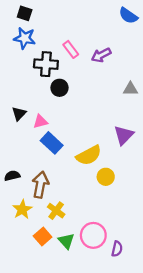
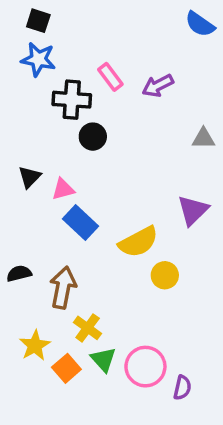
yellow star: (22, 209) -> (35, 345), moved
green triangle: (66, 241) -> (103, 360), moved

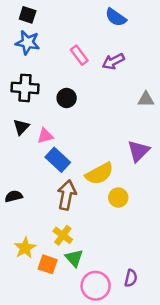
blue semicircle: (200, 24) -> (116, 17), moved
black cross: (72, 100) -> (25, 88), moved
brown arrow: (63, 288) -> (67, 195), moved
pink circle: (145, 367) -> (96, 286), moved
orange square: (66, 368) -> (48, 264), turned -30

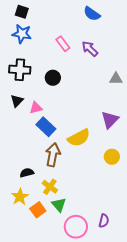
purple arrow: (113, 61) -> (90, 49), turned 72
black semicircle: (14, 196) -> (27, 173), moved
yellow circle: (118, 198) -> (112, 157), moved
orange square: (48, 264) -> (38, 210), turned 35

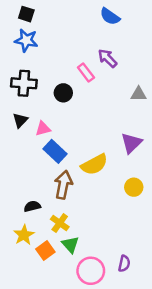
pink rectangle: (63, 44) -> (86, 73), moved

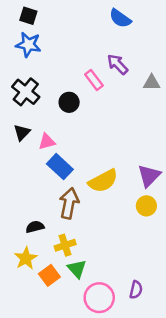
black cross: (24, 83) -> (26, 92), turned 35
gray triangle: (139, 94) -> (152, 83), moved
purple triangle: (131, 143) -> (149, 176), moved
yellow cross: (60, 223) -> (65, 245), turned 36

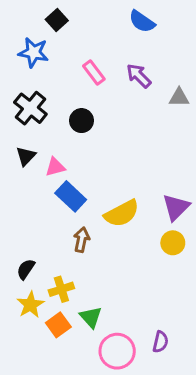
black square: (28, 16) -> (57, 20), moved, turned 30
pink rectangle: (94, 80) -> (94, 73), moved
brown arrow: (69, 203) -> (82, 240), size x0.7
black semicircle: (35, 227) -> (26, 269), moved, turned -42
yellow cross: (65, 245) -> (61, 289), moved

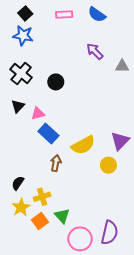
black square: (57, 20) -> (25, 13), moved
pink rectangle: (94, 73) -> (64, 14), moved, turned -56
yellow circle: (173, 243) -> (108, 165), moved
purple semicircle: (160, 342) -> (110, 233), size x1.6

